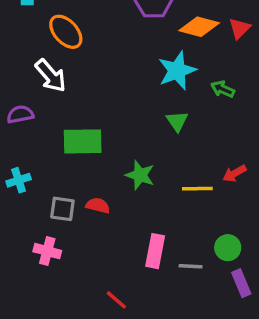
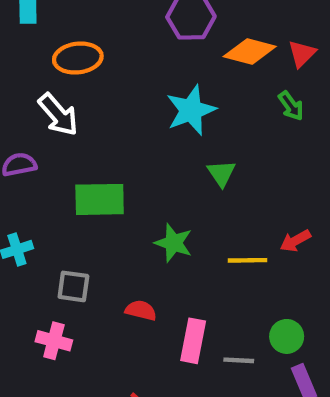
orange ellipse: (66, 32) -> (78, 58), turned -54
cyan star: (177, 71) -> (191, 110), moved
green arrow: (223, 89) -> (291, 106), moved, turned -150
red semicircle: (98, 206) -> (141, 310), moved

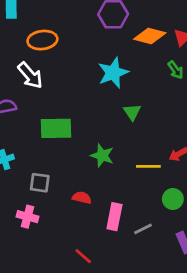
green circle: (287, 336) -> (173, 199), moved
gray line: (239, 360) -> (143, 229), turned -30

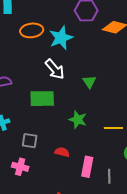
cyan star: (113, 73) -> (61, 38), moved
white arrow: (30, 75) -> (55, 69), moved
green triangle: (132, 112) -> (89, 82), moved
gray line: (143, 229) -> (109, 176), turned -64

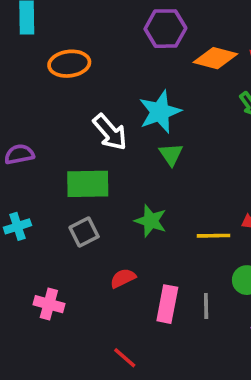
cyan star: (61, 38) -> (160, 112), moved
gray square: (30, 141) -> (84, 232), moved, turned -35
red semicircle: (62, 152) -> (123, 278), turned -40
gray line: (109, 176) -> (206, 306), moved

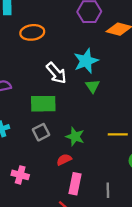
green star: (151, 221) -> (75, 137), moved
pink rectangle: (167, 304) -> (75, 184), moved
gray line: (206, 306) -> (108, 190), moved

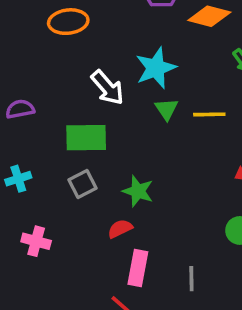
yellow line: (118, 134) -> (209, 114), moved
pink cross: (20, 175) -> (36, 241), moved

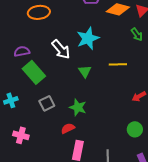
purple semicircle: (20, 109) -> (22, 51), moved
green triangle: (166, 109) -> (85, 71), moved
green rectangle: (86, 138) -> (34, 72), moved, turned 50

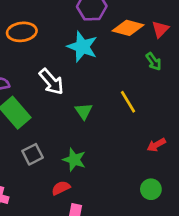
cyan star: (88, 38) -> (82, 47), moved, turned -30
yellow line: (118, 64) -> (128, 102), turned 60

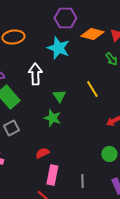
white arrow: (51, 82) -> (35, 74), turned -140
gray square: (33, 154) -> (11, 128), moved
green star: (74, 160) -> (52, 118), moved

